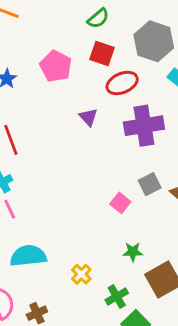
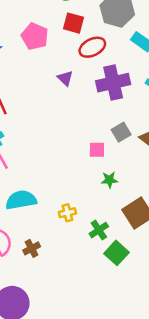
pink square: (120, 203) -> (97, 150), turned -35
green star: (133, 252) -> (109, 180), moved
yellow cross: (81, 274) -> (67, 213), turned 35

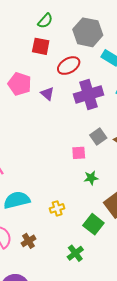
red square: (73, 23) -> (41, 46), moved
pink pentagon: (35, 36) -> (20, 84), moved
green cross: (99, 230) -> (75, 253), moved
green square: (116, 253) -> (93, 224), moved

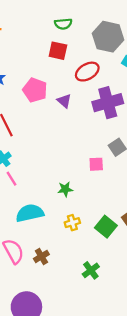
green semicircle: (45, 21) -> (63, 24), turned 42
green star: (91, 178) -> (65, 189), moved
green square: (93, 224) -> (106, 227), moved

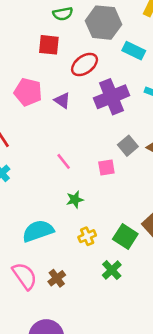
green semicircle: (63, 24) -> (63, 14), moved
pink line: (11, 179) -> (64, 161), moved
green cross: (91, 270) -> (112, 270), moved

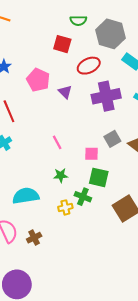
green square: (125, 236) -> (99, 177), moved, turned -30
green cross: (112, 270) -> (83, 197), moved, turned -35

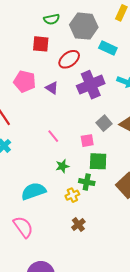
brown cross: (34, 238) -> (78, 225), moved

